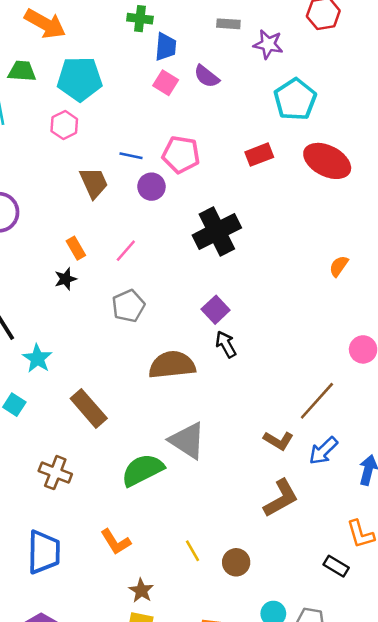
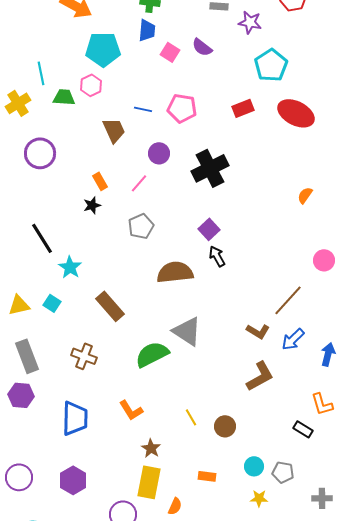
blue trapezoid: (166, 47) -> (147, 30), moved
green trapezoid: (22, 71) -> (64, 97), moved
purple circle: (151, 187) -> (159, 153), moved

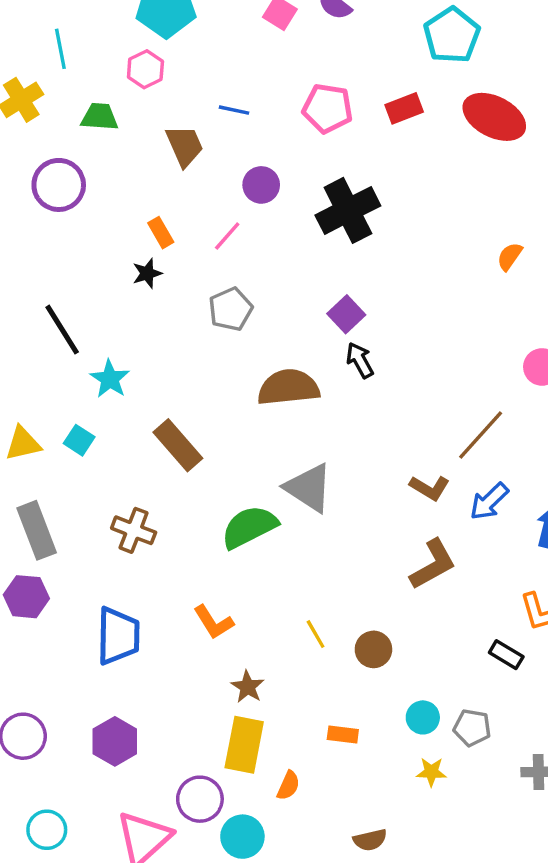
green trapezoid: (64, 97) -> (100, 117), moved
pink pentagon: (182, 108) -> (328, 108), moved

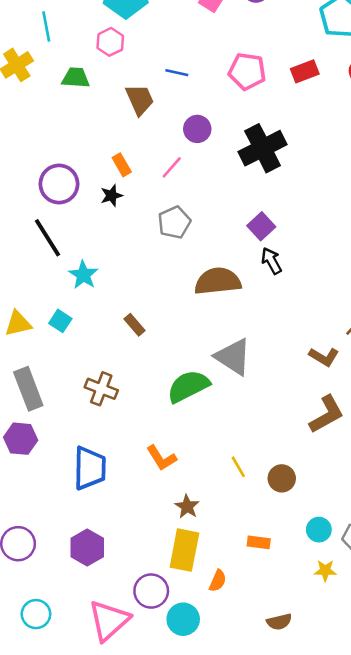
purple circle: (59, 185) -> (59, 184), moved
brown rectangle: (178, 445) -> (135, 325), size x0.6

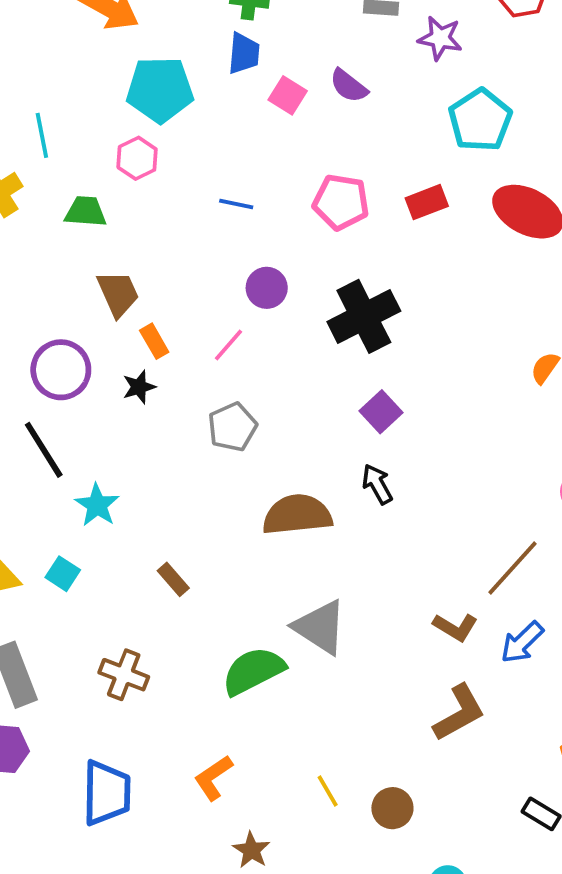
brown trapezoid: (140, 100) -> (118, 294), moved
purple square: (261, 226) -> (381, 412), moved
orange L-shape: (161, 458) -> (213, 778), turned 88

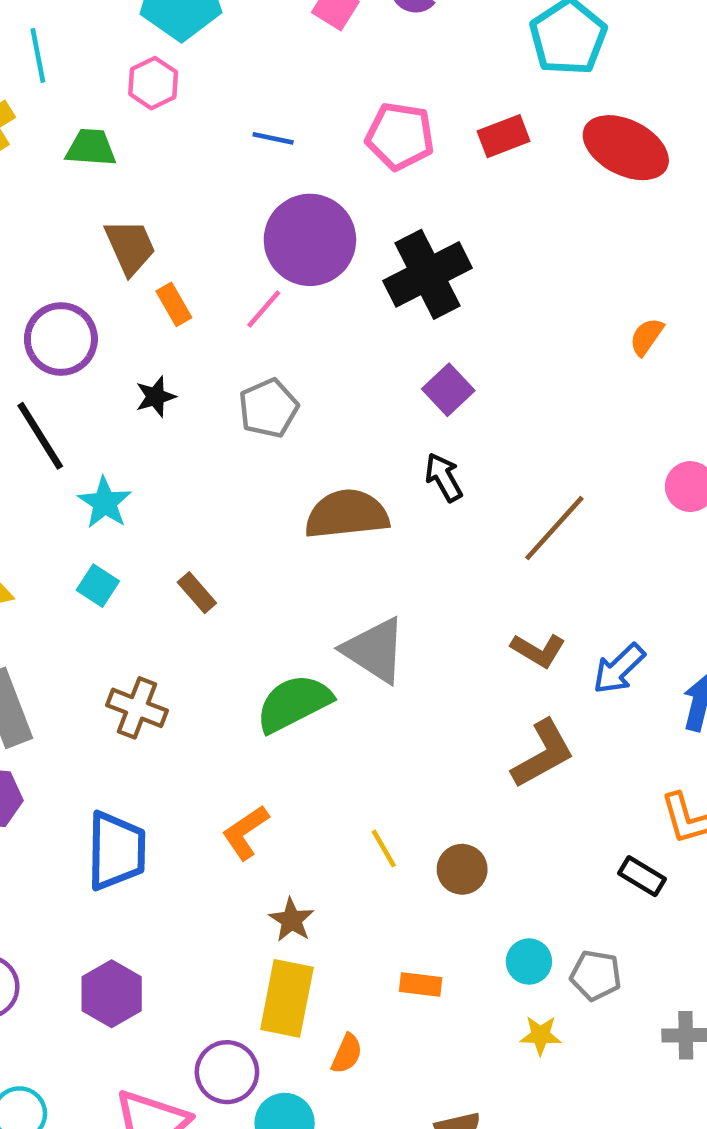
purple circle: (267, 288) -> (310, 240), size x1.8
black star: (139, 387) -> (155, 397), moved
brown line: (513, 568) -> (554, 528), moved
cyan square: (63, 574) -> (98, 586), moved

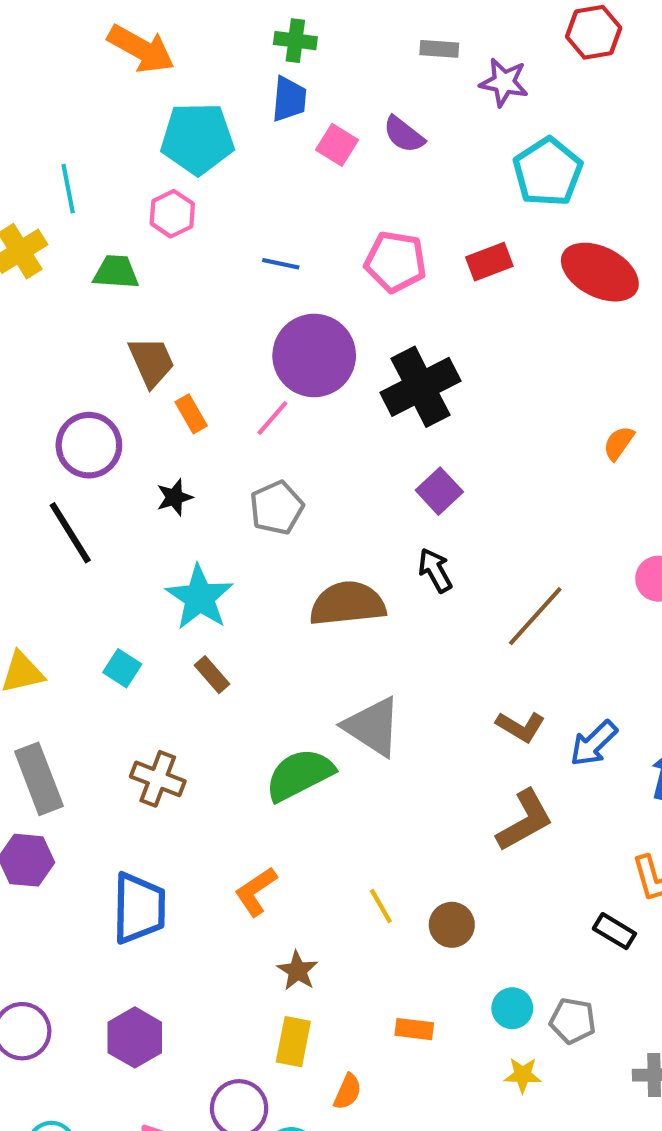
cyan star: (105, 503) -> (199, 597), moved, size x1.4
yellow rectangle: (287, 998) -> (293, 1042), size x0.7

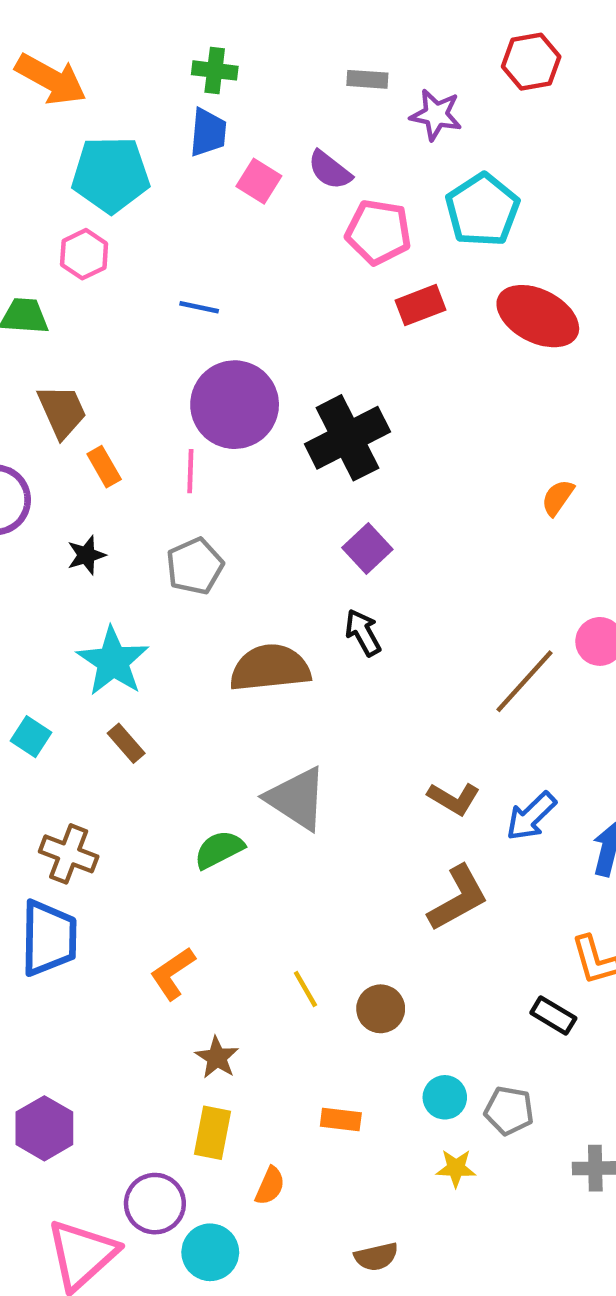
pink pentagon: (395, 262) -> (378, 232), moved
pink line: (272, 418) -> (190, 471), turned -39
brown line: (535, 616) -> (525, 681), moved
green semicircle: (300, 775) -> (219, 849), size x0.7
blue trapezoid: (139, 908) -> (49, 938), moved

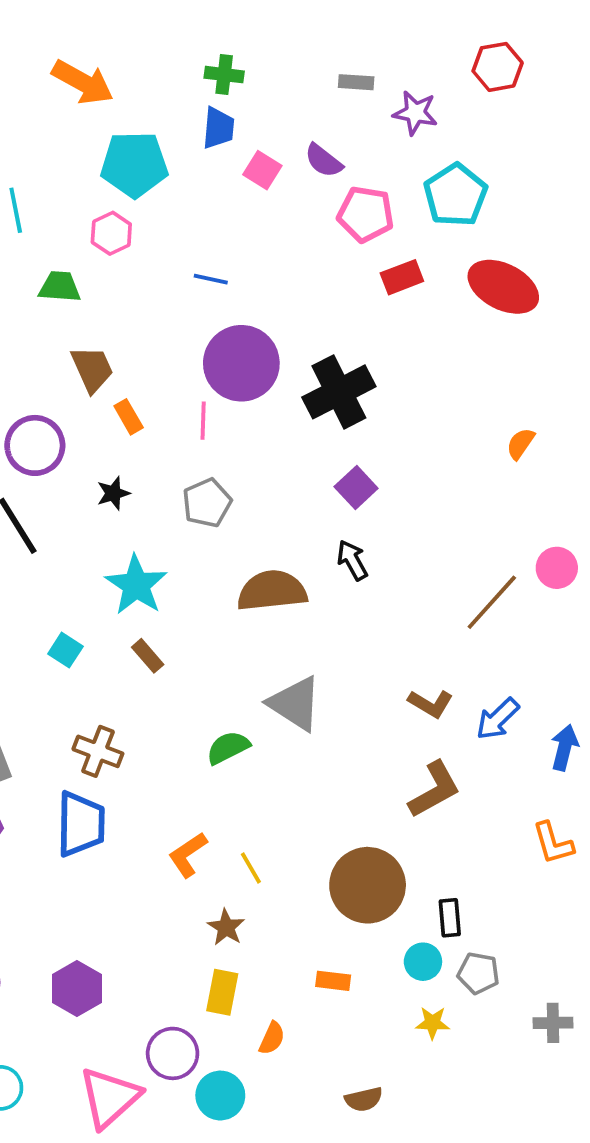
yellow line: (305, 989) -> (251, 868), moved
brown circle: (381, 1009) -> (368, 885), size x1.8
black rectangle: (553, 1015) -> (450, 918), moved, turned 54

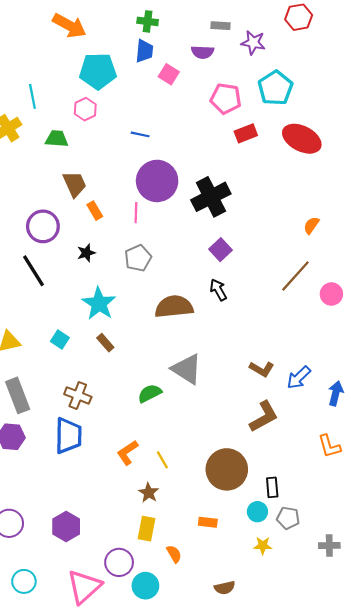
purple semicircle: (324, 161) -> (202, 52), moved, turned -35
brown line: (492, 602) -> (295, 276), moved
orange semicircle: (272, 1038) -> (174, 554), turned -54

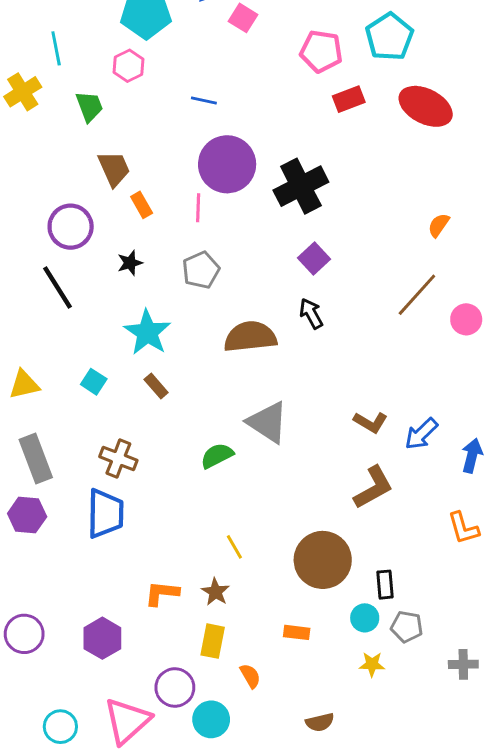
green trapezoid: (57, 139) -> (89, 106), turned 65
orange L-shape: (127, 453) -> (162, 593), moved, turned 40
cyan circle: (24, 581) -> (60, 727), moved

